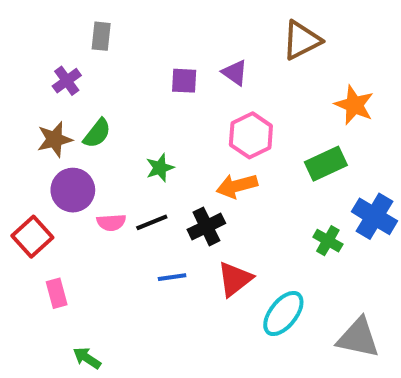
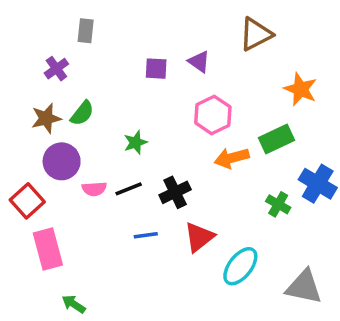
orange arrow: (237, 186) -> (232, 158), moved
pink rectangle: (57, 293) -> (48, 249), size x1.6

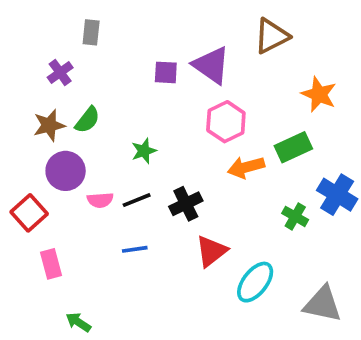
purple triangle: (199, 62) -> (211, 65), size x1.6
blue line: (146, 235) -> (135, 249), moved
pink rectangle: (48, 249) -> (51, 264), size x0.7

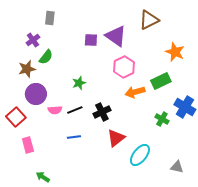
green semicircle: (87, 120) -> (46, 57), moved
gray triangle: (323, 304) -> (177, 167), size x0.6

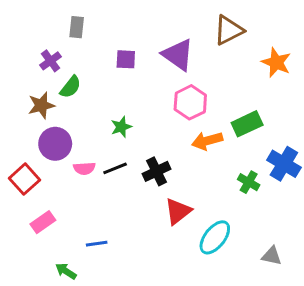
purple square: (91, 40) -> (126, 59), moved
orange star: (175, 52) -> (276, 62), moved
blue line: (74, 137) -> (97, 244), moved
pink rectangle: (28, 145) -> (43, 222), turned 70

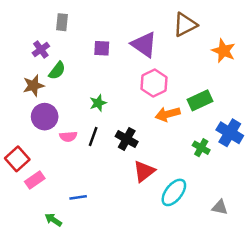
black line: (115, 168) -> (93, 137), turned -48
black cross: (156, 171) -> (127, 139), turned -35
red square: (24, 179) -> (17, 159), moved

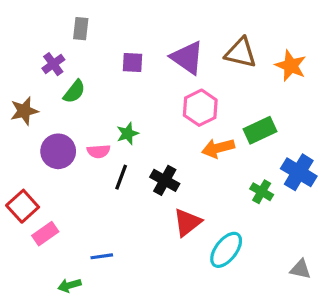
brown triangle: (185, 25) -> (241, 53), moved, turned 40
brown star: (33, 86) -> (24, 111), moved
pink semicircle: (68, 137) -> (99, 151), moved
gray triangle: (220, 207) -> (300, 269), moved
green arrow: (53, 220) -> (69, 285), turned -49

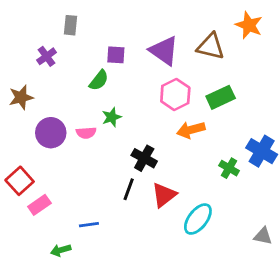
orange star: (291, 66) -> (249, 25), moved
green semicircle: (74, 92) -> (99, 80), moved
green rectangle: (260, 130) -> (221, 97), moved
black line: (121, 177) -> (129, 189), moved

